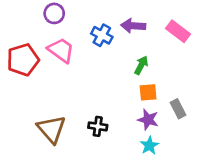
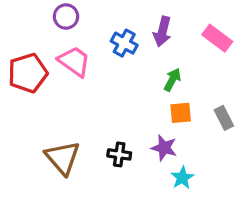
purple arrow: (133, 26) -> (162, 31), turned -80
gray rectangle: (178, 109) -> (224, 118), moved
purple star: (148, 120) -> (164, 148), moved

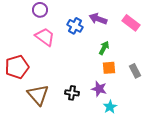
purple arrow: (162, 31) -> (98, 19), turned 96
red pentagon: (28, 73) -> (17, 67), moved

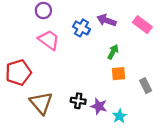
gray rectangle: (135, 71) -> (146, 86), moved
purple star: (99, 89) -> (99, 106), moved

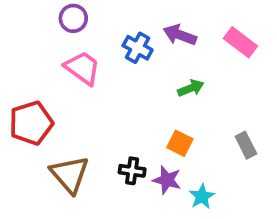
green arrow: (113, 52) -> (191, 88), turned 40
orange square: (118, 74) -> (180, 143), moved, turned 32

